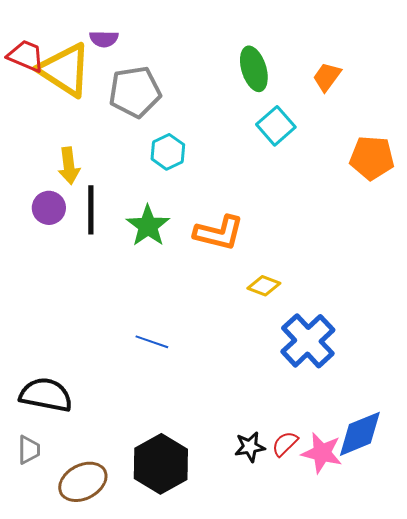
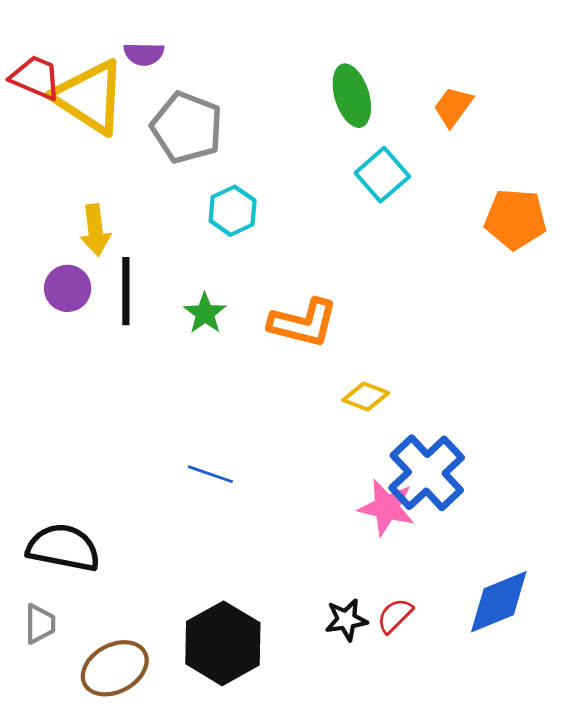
gray pentagon: (135, 92) -> (187, 128), turned 30
green star: (148, 226) -> (205, 313), size x0.7
pink star: (322, 453) -> (387, 507), moved

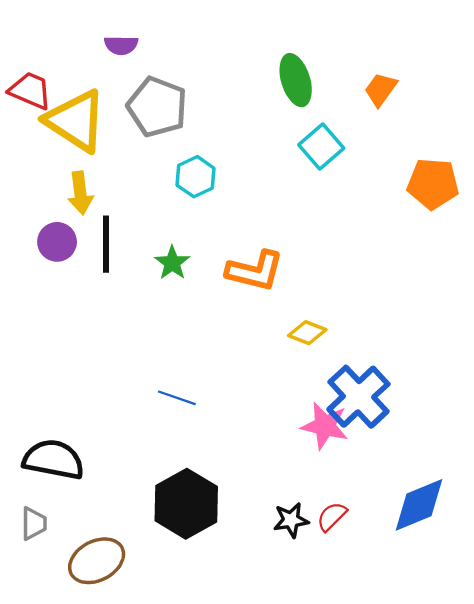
red trapezoid: (36, 78) -> (30, 91), moved
yellow triangle: (90, 97) -> (76, 121), moved
black hexagon: (223, 643) -> (186, 504), moved

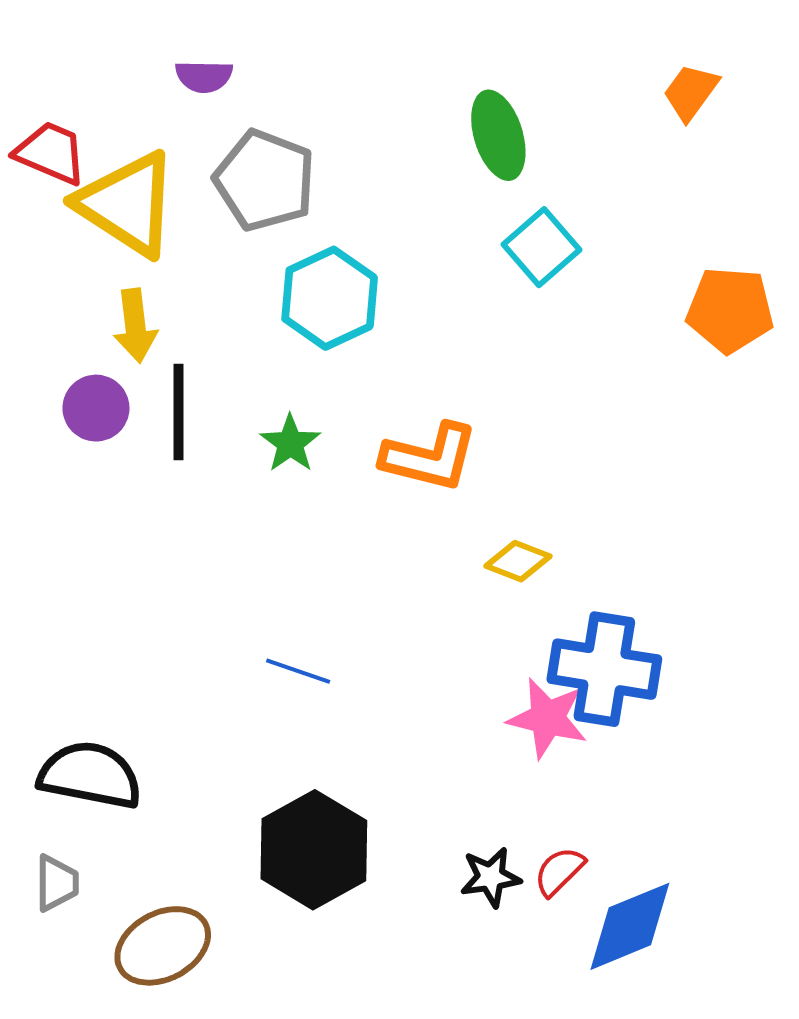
orange trapezoid: (381, 89) -> (691, 92), moved
cyan hexagon: (196, 177) -> (330, 298), size x1.4
blue cross: (358, 397) -> (604, 669), turned -38
blue diamond: (419, 505) -> (630, 926), moved

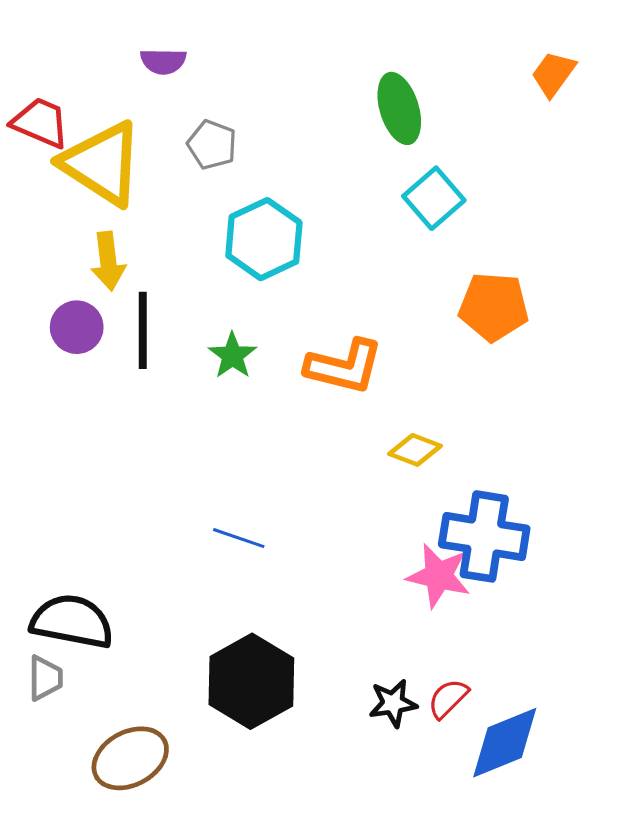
gray pentagon: (265, 180) -> (212, 145), size x0.6
orange pentagon: (730, 310) -> (494, 307), moved
gray trapezoid: (57, 883) -> (45, 678), moved

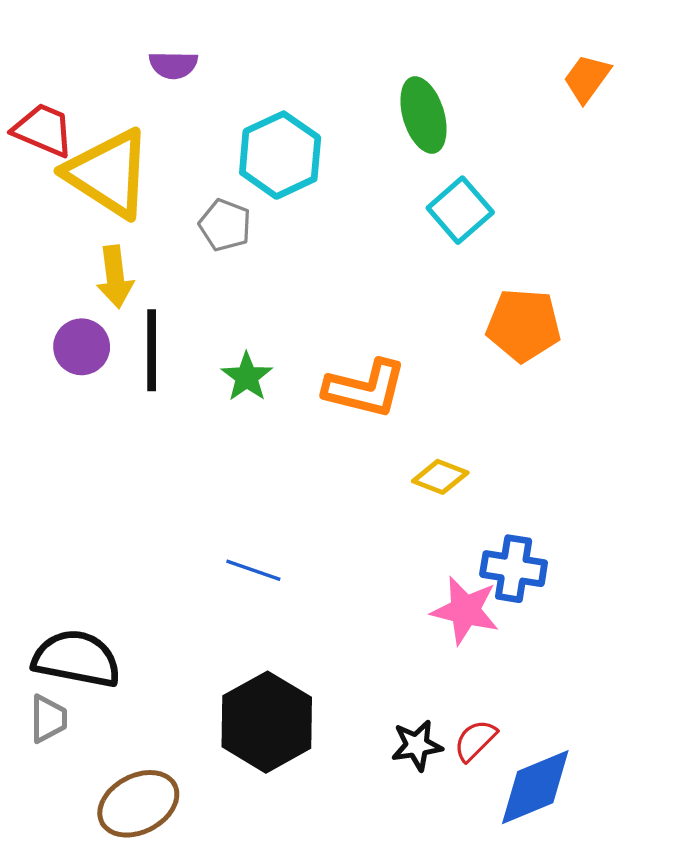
gray pentagon: (212, 145) -> (225, 225), moved
cyan hexagon: (264, 239) -> (280, 155), moved
blue cross: (484, 536) -> (514, 569), size x0.7

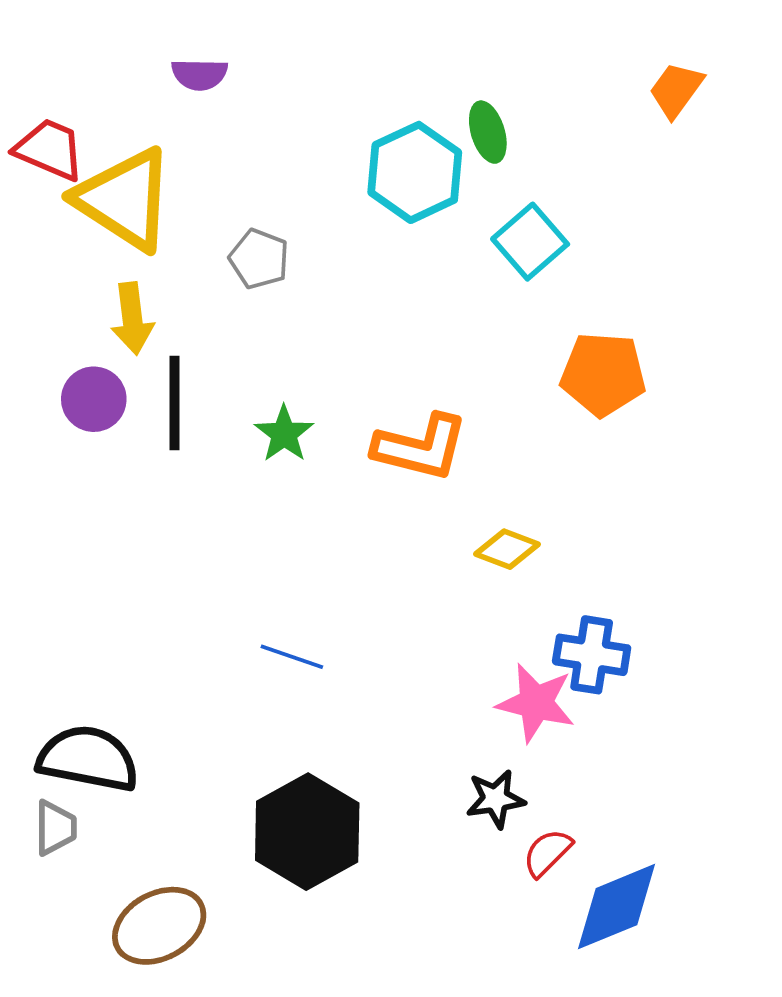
green ellipse: (424, 115) -> (488, 132), size x0.7
cyan hexagon: (280, 155) -> (415, 172), moved
black star: (417, 745) -> (495, 799), moved

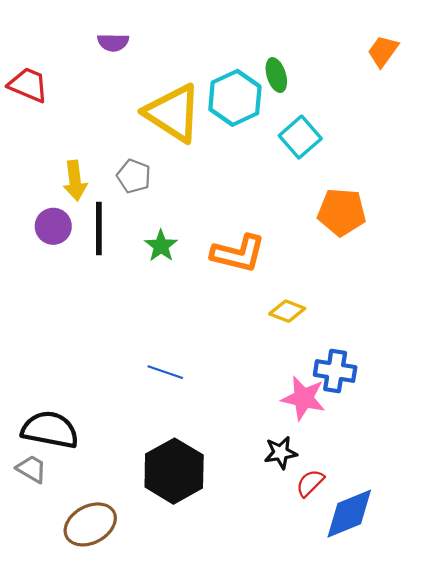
yellow triangle: (125, 199) -> (173, 113), moved
gray pentagon: (259, 259) -> (134, 176), moved
gray trapezoid: (55, 828) -> (31, 469), turned -60

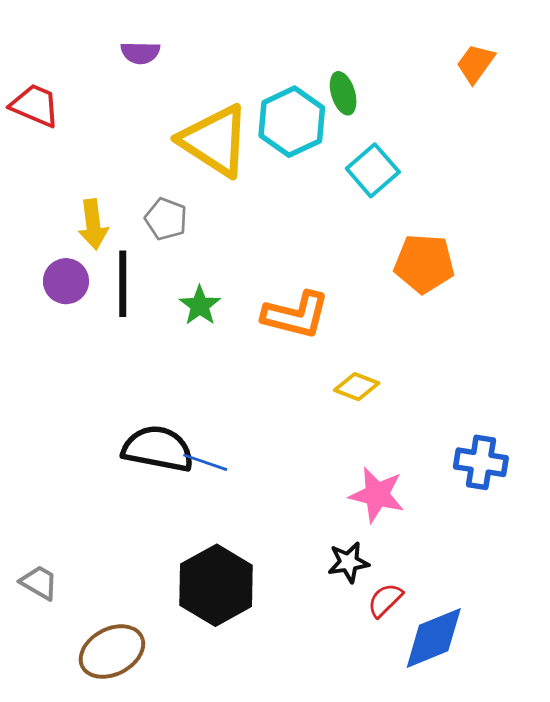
blue cross: (335, 371) -> (481, 462), moved
black semicircle: (50, 430) -> (158, 449), moved

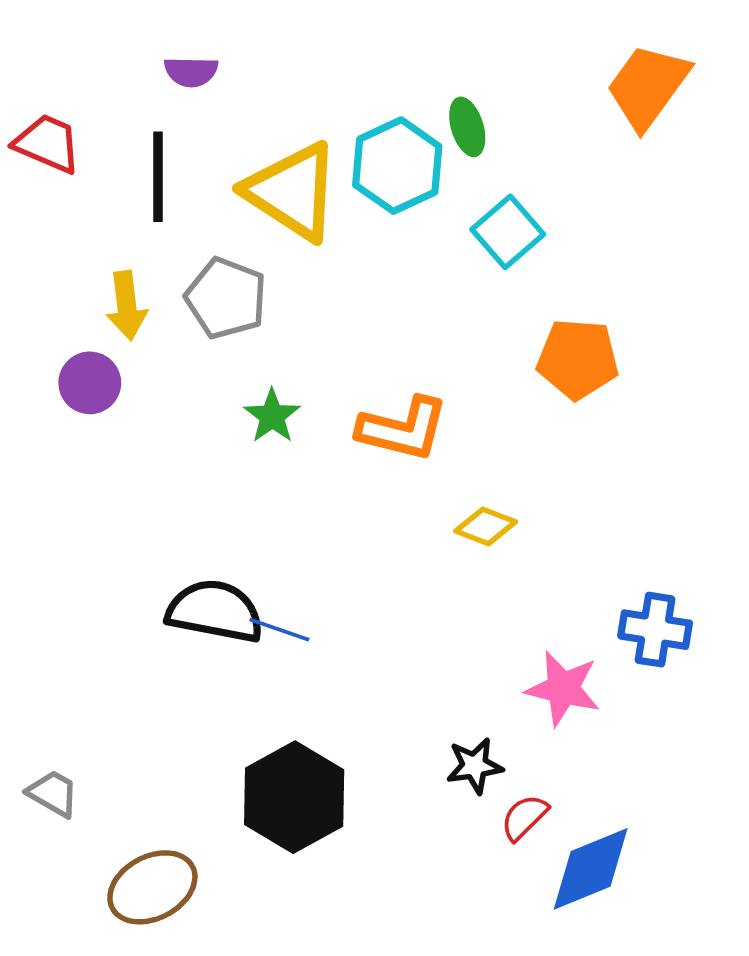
orange trapezoid: (476, 64) -> (648, 86), size x1.6
gray pentagon: (166, 219) -> (226, 298), size x1.4
black line: (123, 284) -> (158, 177), moved
pink star: (377, 495) -> (563, 689), moved

